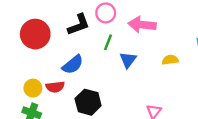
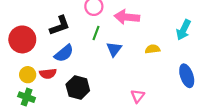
black L-shape: (79, 25) -> (60, 26), moved
red circle: (35, 34) -> (22, 39), moved

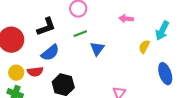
pink arrow: (127, 17) -> (126, 19), moved, size x0.6
green line: (96, 33) -> (80, 34), turned 48
yellow semicircle: (153, 49) -> (144, 47), moved, turned -56

